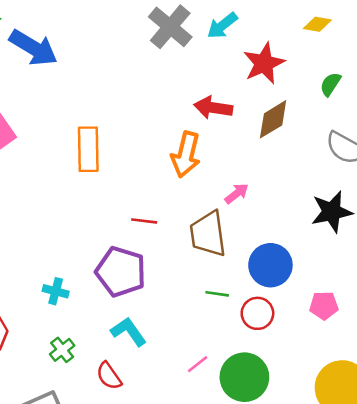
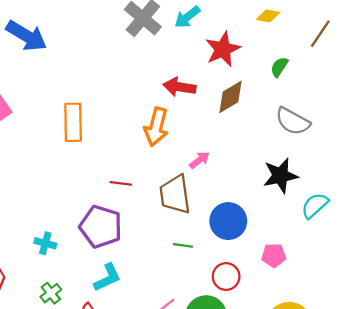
red circle: (257, 313) -> (226, 277), moved
cyan L-shape: (129, 332) -> (107, 278), turned 100

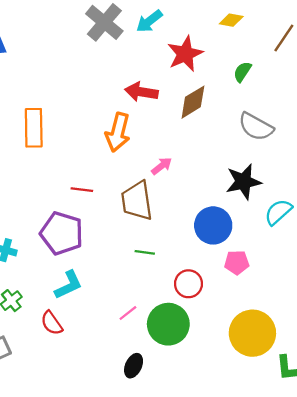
blue circle: (228, 221) -> (213, 225), moved

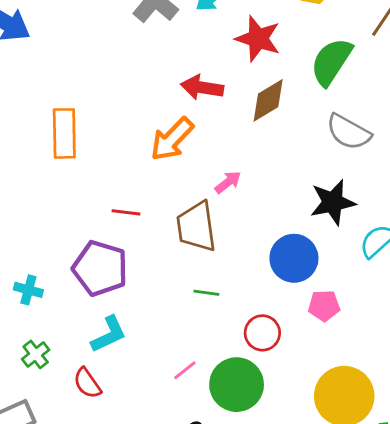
red star: (185, 54) -> (258, 39), turned -30
green semicircle: (242, 72) -> (331, 62), size x1.8
orange arrow: (118, 132) -> (172, 139), turned 30

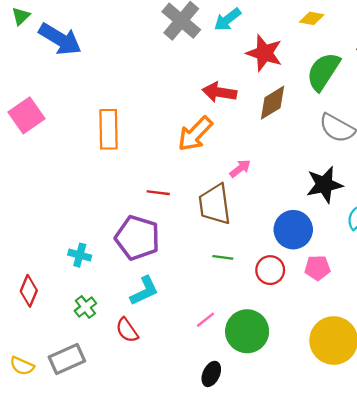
red circle: (262, 333) -> (270, 270), moved

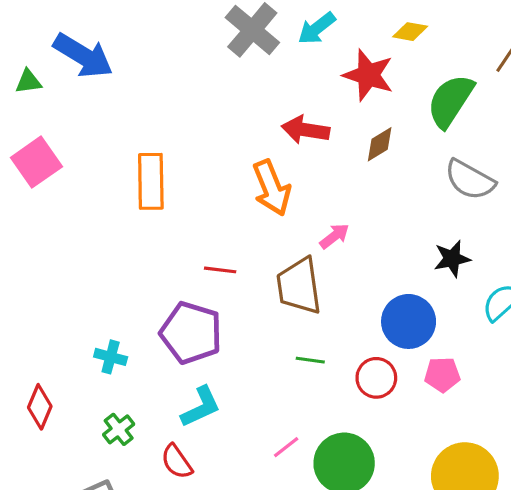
green triangle: (21, 16) -> (28, 81), moved, turned 36
yellow diamond: (312, 18) -> (410, 32), moved
brown diamond: (272, 103) -> (380, 144), size x0.7
orange arrow: (195, 134) -> (272, 188), turned -66
black star: (324, 185) -> (452, 259), size x0.7

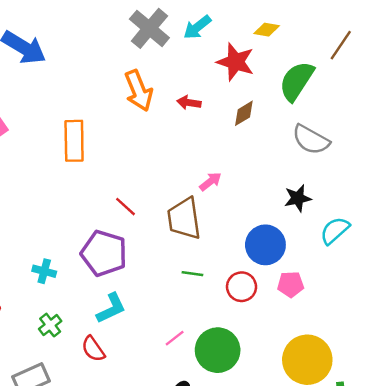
red arrow: (305, 130) -> (189, 103), size x0.7
orange arrow: (272, 188) -> (139, 91), moved
red line: (220, 270) -> (125, 207), turned 35

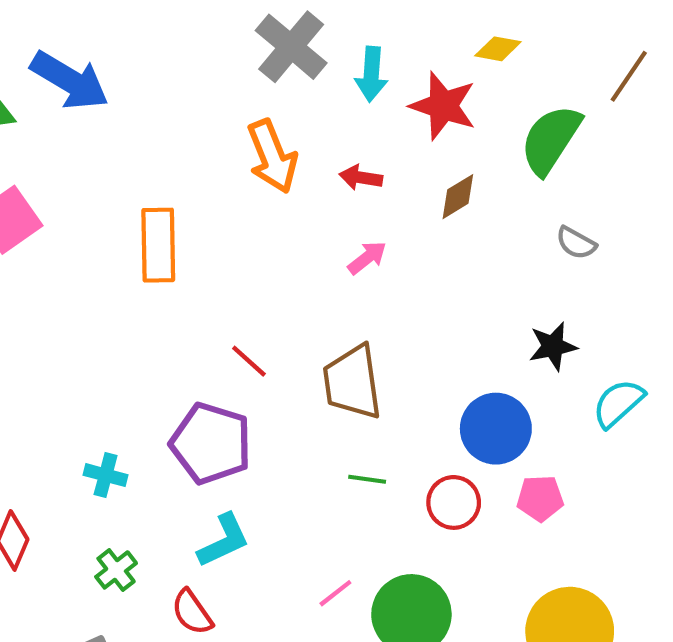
cyan arrow: (197, 27) -> (371, 74), moved, turned -48
gray semicircle: (311, 140) -> (576, 243), size x0.6
pink arrow: (210, 181) -> (367, 258), moved

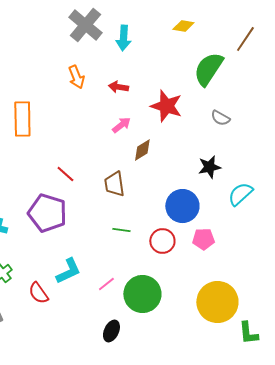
red star: (443, 106) -> (166, 106), moved
orange arrow: (272, 156) -> (76, 77), size x0.7
brown diamond: (458, 197) -> (142, 150), moved
brown trapezoid: (352, 382) -> (114, 184), size x0.7
cyan L-shape: (224, 540) -> (68, 271), moved

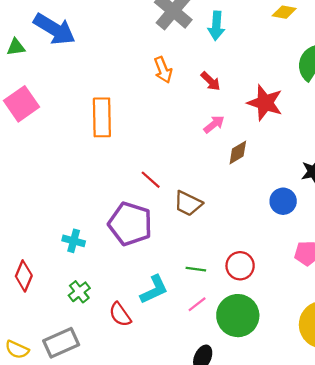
red arrow: (118, 87) -> (211, 81), turned -144
brown trapezoid: (114, 184) -> (188, 203), moved, turned -56
blue circle: (182, 206) -> (283, 201), moved, size x0.7
green line: (121, 230) -> (196, 269), moved
red circle: (162, 241) -> (240, 266), moved

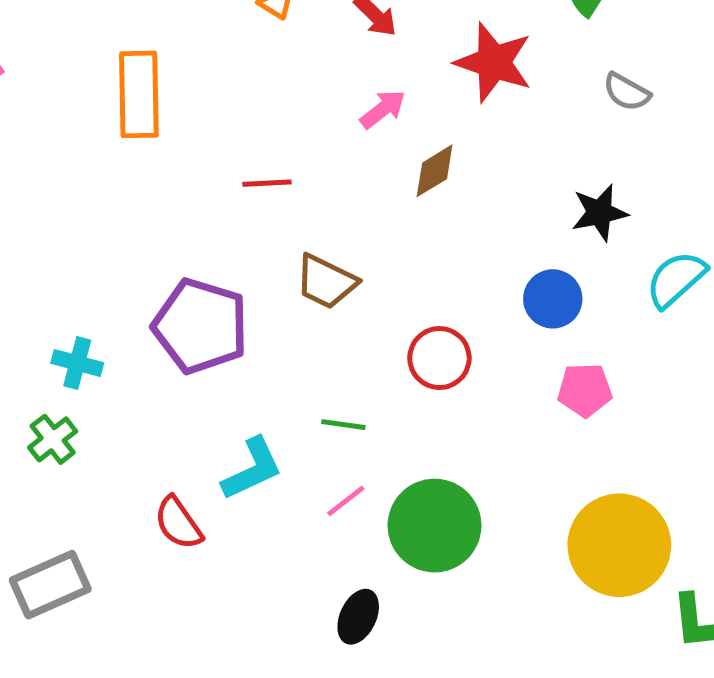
red line: (151, 180) -> (267, 183), moved, turned -45
blue circle: (283, 201) -> (553, 299), moved
red circle: (240, 266) -> (439, 358), moved
green cross: (79, 292) -> (53, 439), moved

